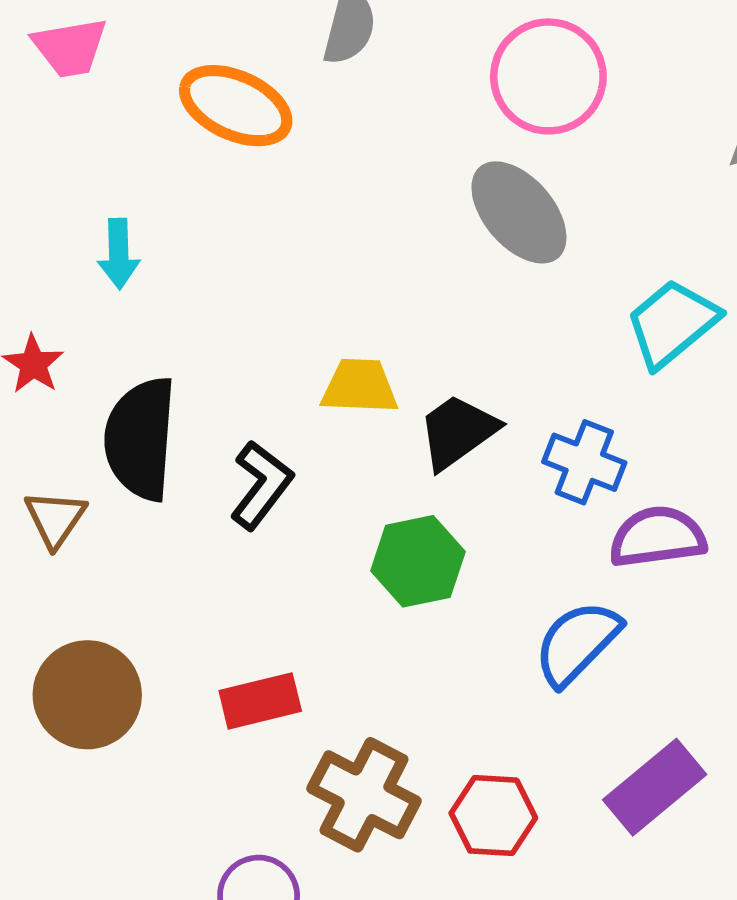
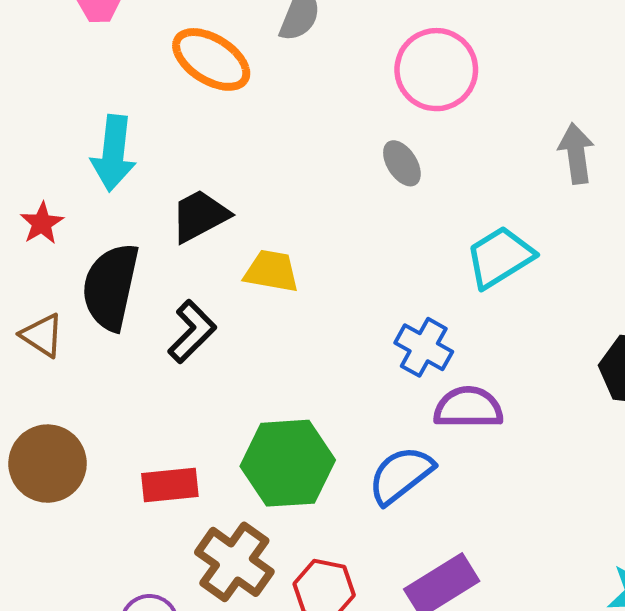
gray ellipse: (519, 212) -> (402, 163), size x0.6
cyan arrow: (119, 254) -> (113, 153), size x1.5
black trapezoid: (458, 432) -> (200, 216), moved
brown triangle: (55, 519) -> (42, 335), turned -39
green hexagon: (418, 561) -> (288, 463), moved, size x1.4

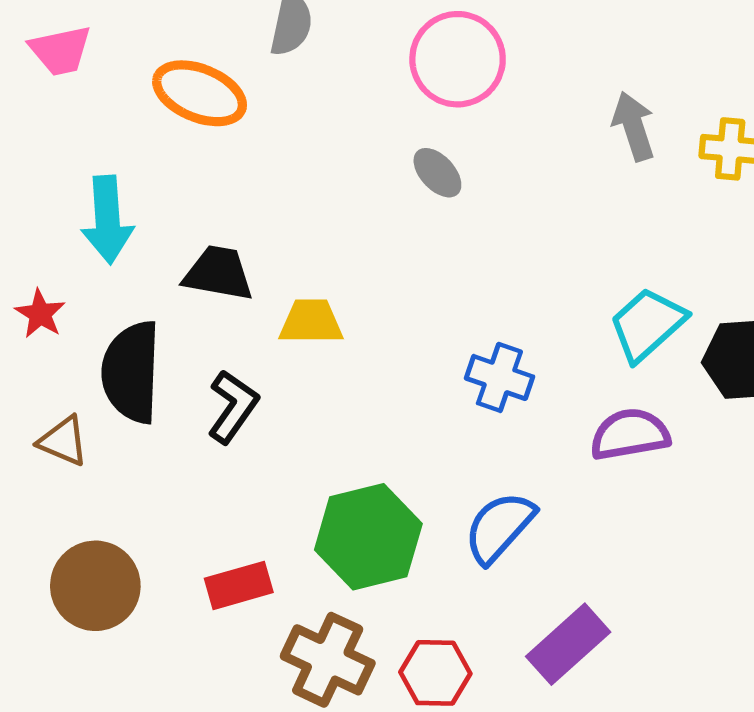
black trapezoid: (200, 216) -> (218, 273), turned 48
cyan trapezoid: (500, 257) -> (647, 324), moved
purple semicircle: (468, 408) -> (630, 434), moved

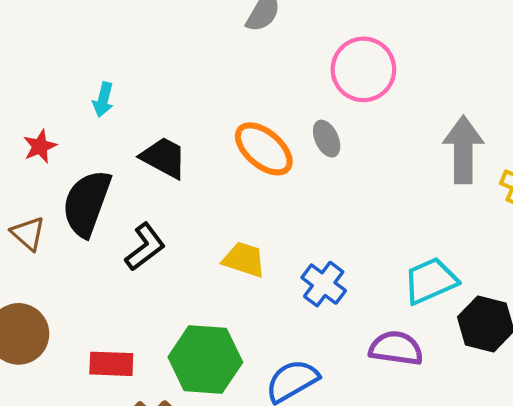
orange ellipse: (200, 93) -> (264, 149), moved
gray arrow: (634, 126) -> (463, 150), size x1.4
cyan arrow: (107, 220) -> (103, 100), size x0.6
yellow trapezoid: (311, 322) -> (244, 259), moved

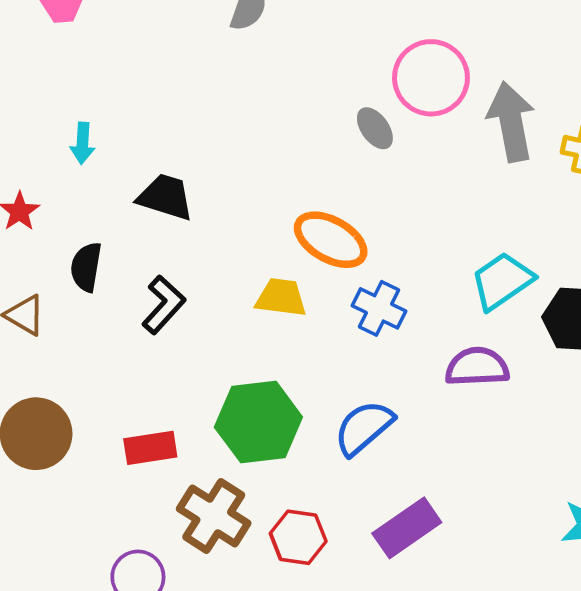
pink circle: (363, 69) -> (431, 78), moved
gray ellipse: (327, 139) -> (375, 128), moved
orange ellipse: (264, 149) -> (331, 240), moved
black semicircle: (87, 203) -> (86, 267), size x0.6

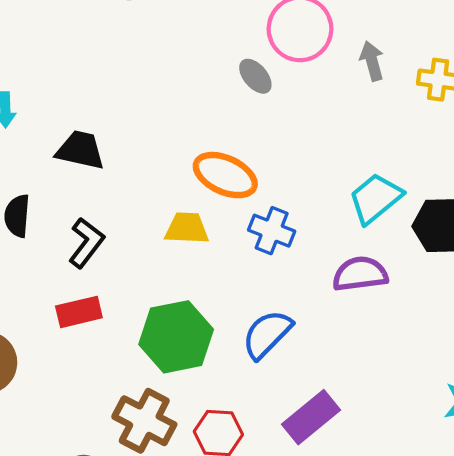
gray arrow: (511, 122) -> (372, 61), size x0.6
red rectangle: (150, 448) -> (79, 312), moved

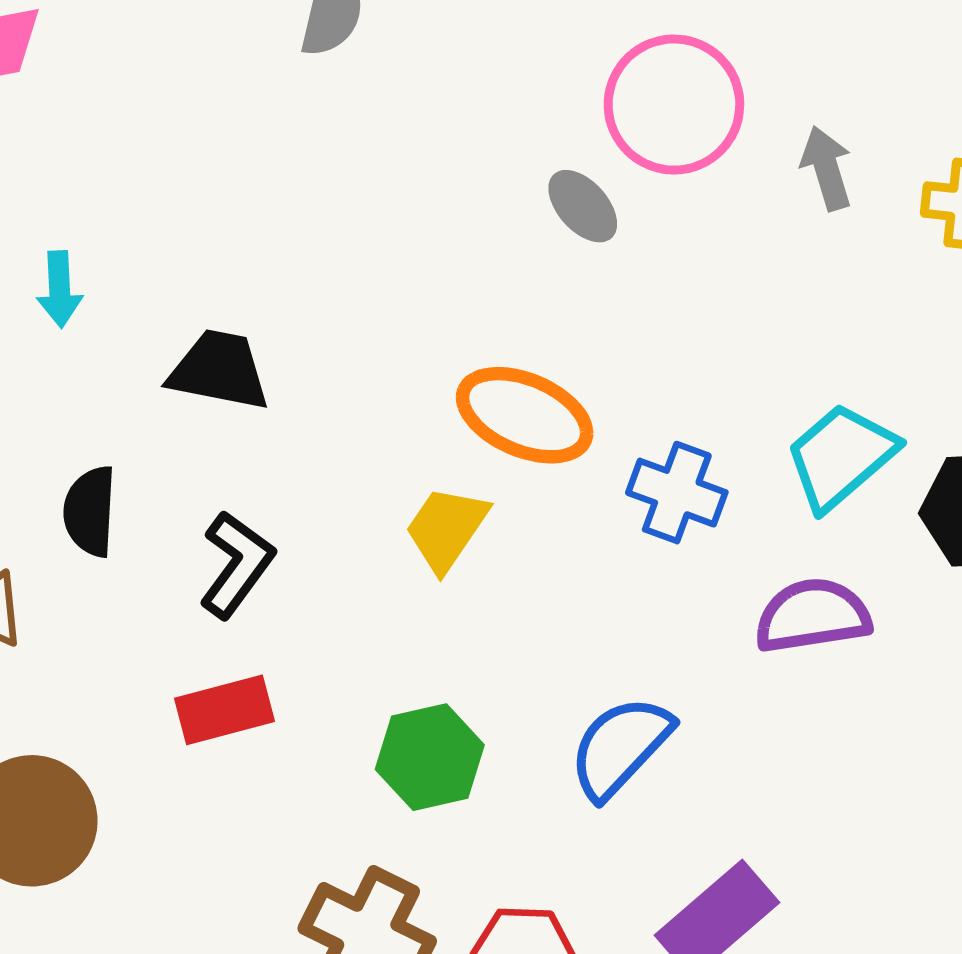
yellow trapezoid: (187, 228) -> (446, 529), turned -57
blue cross: (272, 231) -> (677, 493), moved
green hexagon: (176, 337) -> (430, 757), size x0.7

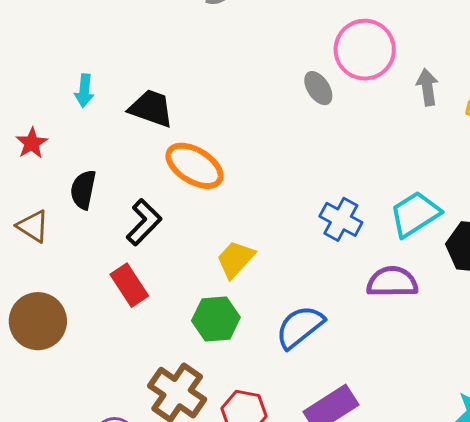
black trapezoid: (219, 370) -> (151, 108), moved
orange ellipse: (525, 415) -> (194, 166), moved
yellow trapezoid: (446, 529) -> (236, 259), moved
red rectangle: (225, 710) -> (129, 285), turned 63

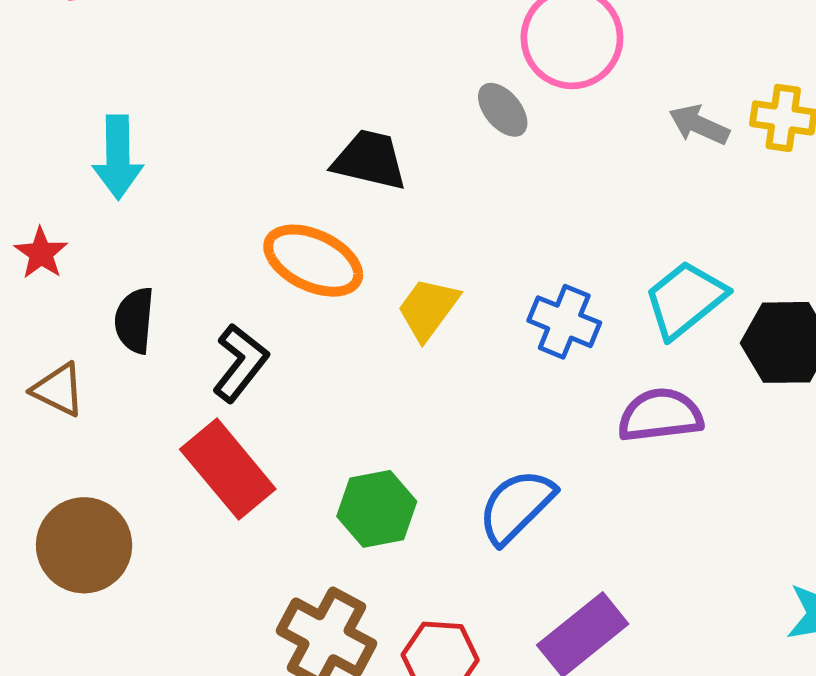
gray arrow: (427, 87) -> (699, 125), moved, turned -51
cyan arrow: (84, 91) -> (118, 157), size x1.5
black trapezoid: (151, 108) -> (370, 160), moved
yellow trapezoid: (236, 259) -> (428, 309), moved
red rectangle: (129, 285) -> (228, 469), size x1.4

